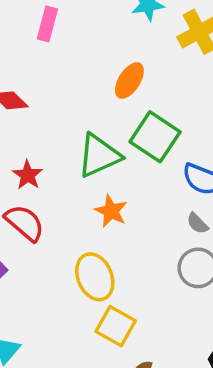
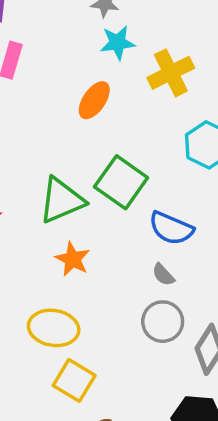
orange ellipse: (129, 80) -> (94, 100), moved
yellow ellipse: (95, 277) -> (54, 328), turned -60

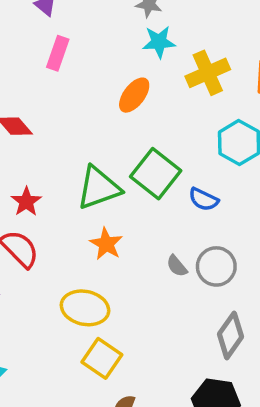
blue semicircle: (171, 228) -> (204, 199), moved, size x0.7
gray semicircle: (163, 275) -> (177, 266), moved
gray circle: (163, 322) -> (216, 266), moved

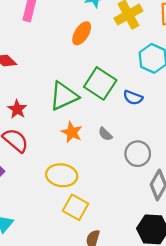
gray semicircle: (177, 266) -> (105, 134), moved
gray circle: (216, 266) -> (138, 154), moved

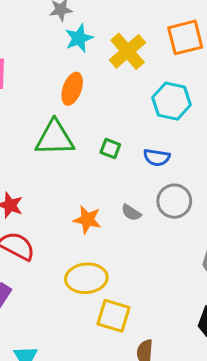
green square: (100, 83) -> (110, 148), size x0.5
green triangle: (64, 96) -> (55, 138), moved, turned 36
gray circle: (138, 154) -> (174, 201), moved

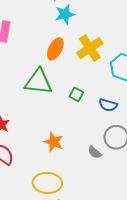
yellow cross: (128, 51) -> (90, 48), moved
gray semicircle: (131, 213) -> (95, 152), moved

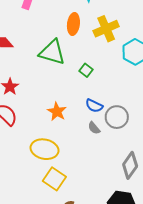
orange ellipse: (55, 49) -> (73, 24), turned -30
blue semicircle: (108, 105) -> (94, 106), moved

